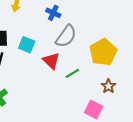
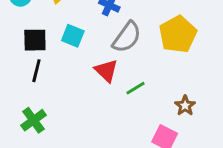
cyan square: (27, 45) -> (73, 36), moved
yellow pentagon: (103, 52) -> (178, 34), moved

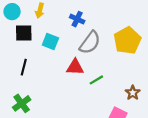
black square: (35, 40) -> (24, 33), moved
red triangle: (106, 71) -> (75, 67), turned -42

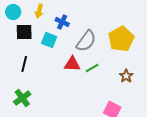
blue cross: (77, 19) -> (62, 22), moved
green line: (96, 80) -> (92, 68), moved
brown star: (133, 93) -> (126, 76), moved

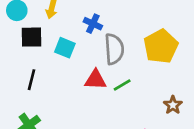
blue cross: (62, 22) -> (93, 24), moved
gray semicircle: (86, 41) -> (114, 49), turned -40
brown star: (126, 76) -> (173, 105), moved

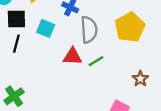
black line: (31, 80) -> (16, 44), moved

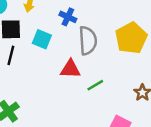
green line: (96, 61) -> (95, 85), moved

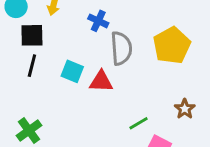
cyan square: (42, 39) -> (72, 71), moved
green line: (95, 85) -> (139, 123), moved

